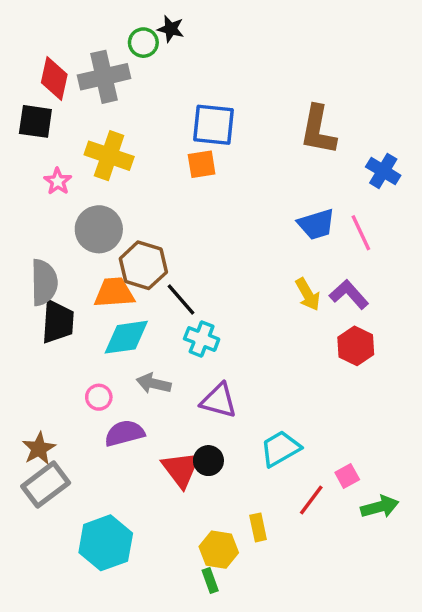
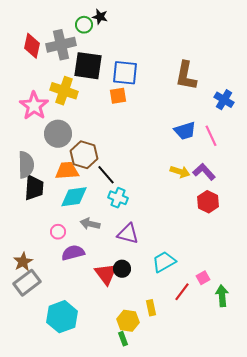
black square: (35, 121) -> (88, 66), moved, size x1.4
pink star: (58, 181) -> (34, 106), size x1.8
yellow arrow: (308, 294) -> (180, 172), turned -42
green arrow: (380, 507) -> (222, 296), turned -80

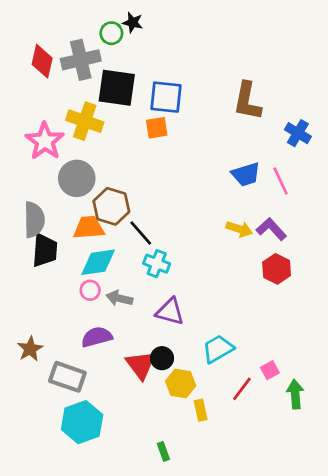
pink circle: (58, 232) -> (90, 290), moved
gray rectangle: (27, 283) -> (67, 377), moved, turned 56
yellow hexagon: (128, 321) -> (181, 383), moved

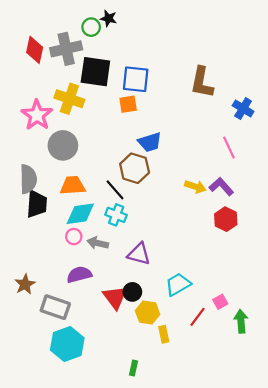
blue trapezoid: (246, 174) -> (150, 142), moved
brown hexagon: (111, 206) -> (135, 168), moved
cyan cross: (157, 264) -> (116, 215), moved
green rectangle: (163, 451) -> (133, 368), turned 32

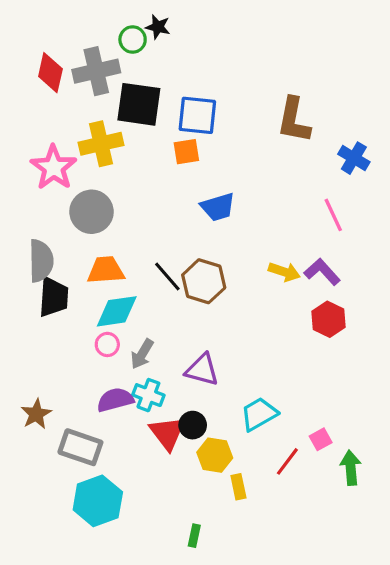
yellow cross: (69, 99) -> (101, 144), turned -32
brown hexagon: (135, 168) -> (204, 281), moved
cyan cross: (116, 215) -> (148, 395), moved
gray arrow: (98, 243) -> (142, 354), turned -72

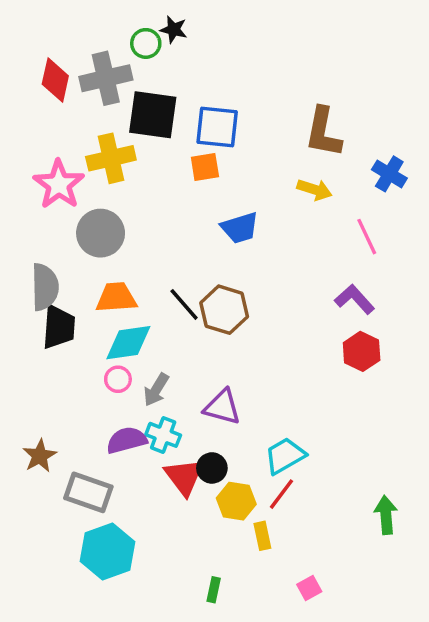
yellow arrow: (284, 272) -> (315, 190), moved
pink square: (321, 439) -> (309, 588), moved
red line: (287, 461) -> (281, 494), moved

